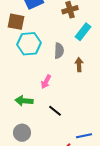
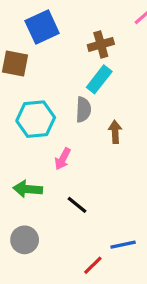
cyan rectangle: (83, 32) -> (99, 79), moved
cyan hexagon: (29, 44) -> (36, 119), moved

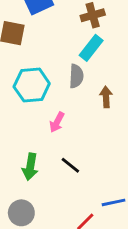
green arrow: (28, 189) -> (30, 167), moved, turned -85
gray circle: (25, 240) -> (21, 213), moved

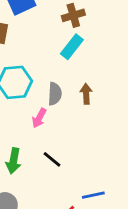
gray semicircle: (76, 76) -> (55, 94), moved

